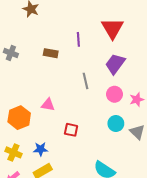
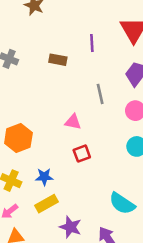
pink triangle: (48, 105) -> (73, 122), moved
red square: (71, 130) -> (82, 154), turned -32

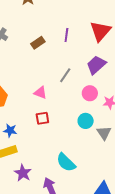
brown rectangle: (58, 60) -> (38, 43), turned -56
gray line: (100, 94) -> (65, 75), turned 35

